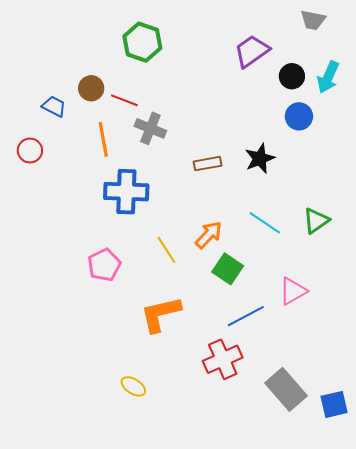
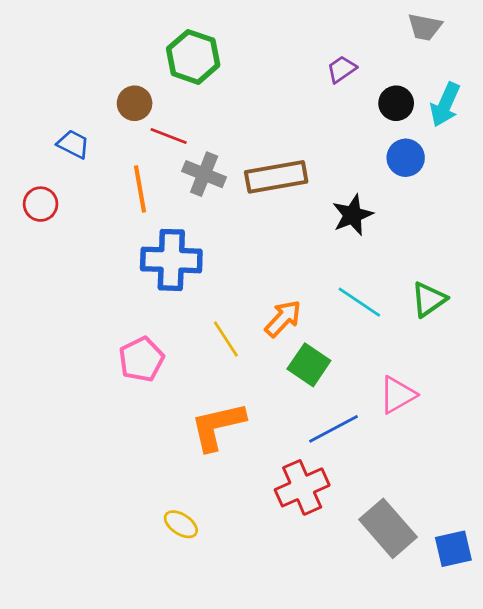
purple trapezoid: (252, 51) -> (342, 69), size x0.6
brown circle: (91, 88) -> (135, 103), moved
brown rectangle: (208, 164) -> (276, 177), moved, size x1.6

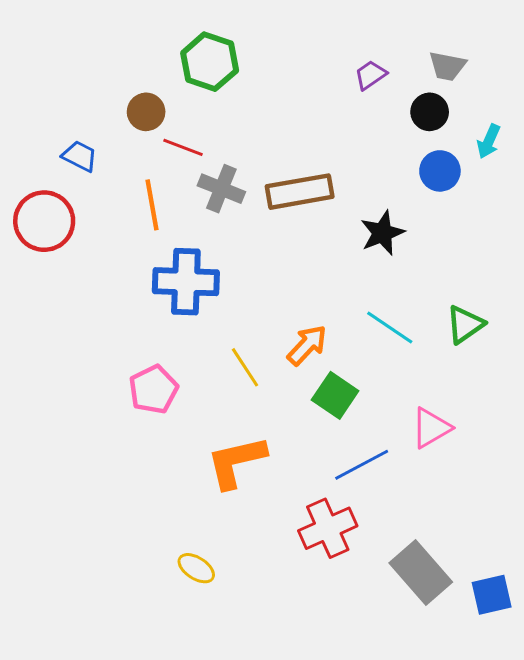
gray trapezoid: (425, 27) -> (447, 66), moved
cyan arrow: (445, 105) -> (489, 141), moved, size x0.7
red circle: (41, 204) -> (44, 221), size x1.6

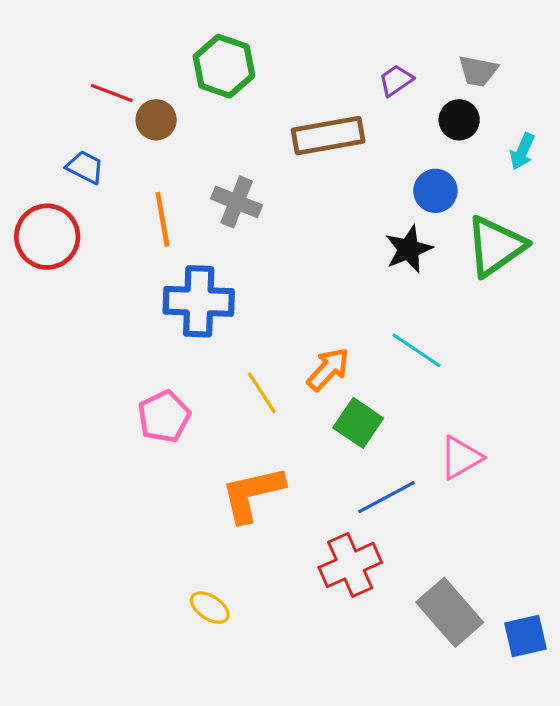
red line: (183, 147) -> (112, 93), moved
blue circle: (440, 171) -> (435, 191), moved
brown rectangle: (300, 192) -> (328, 136), moved
green triangle: (465, 325) -> (495, 246), moved, size x1.5

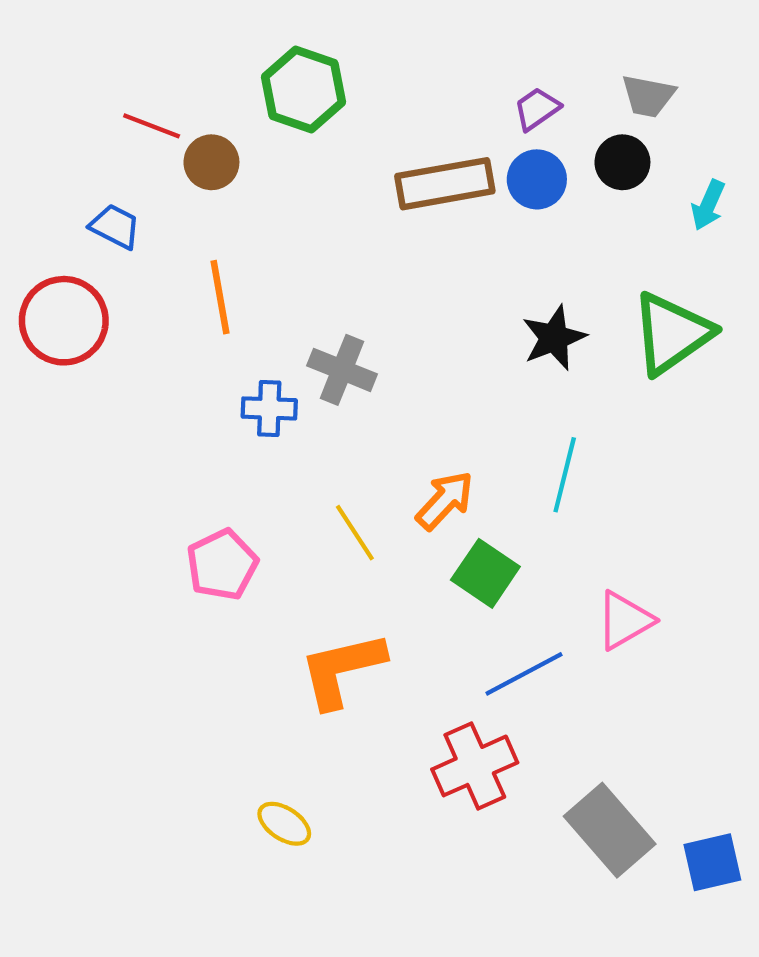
blue circle: (435, 191) -> (537, 179), moved
gray cross: (237, 202) -> (342, 370), moved
blue cross: (199, 301) -> (269, 408), size x0.6
cyan line: (417, 350) -> (565, 475), turned 70

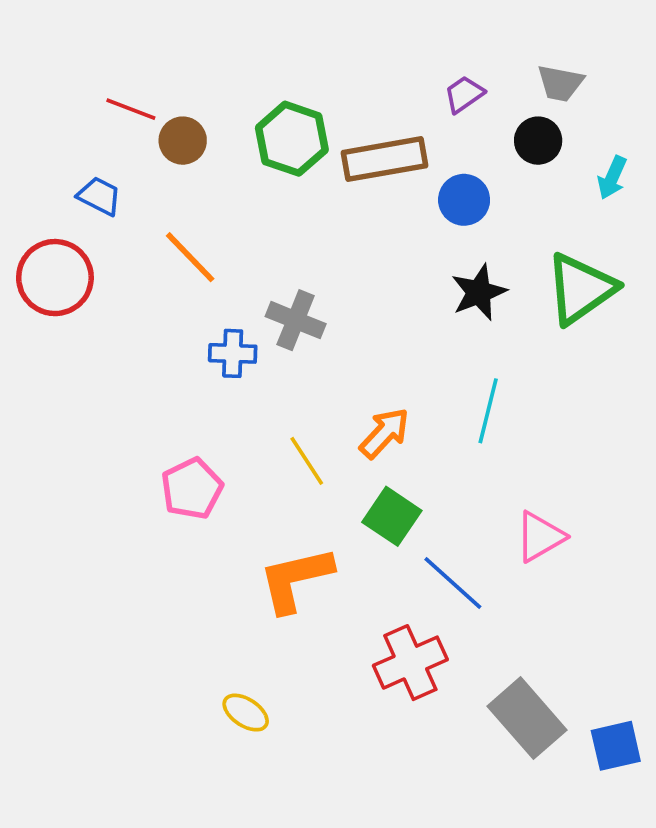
green hexagon: (304, 89) -> (292, 139), moved
blue circle: (537, 179) -> (464, 200), moved
orange line: (220, 297) -> (190, 257), turned -34
green square: (485, 573) -> (392, 516), moved
blue line: (524, 674) -> (453, 583), turned 70

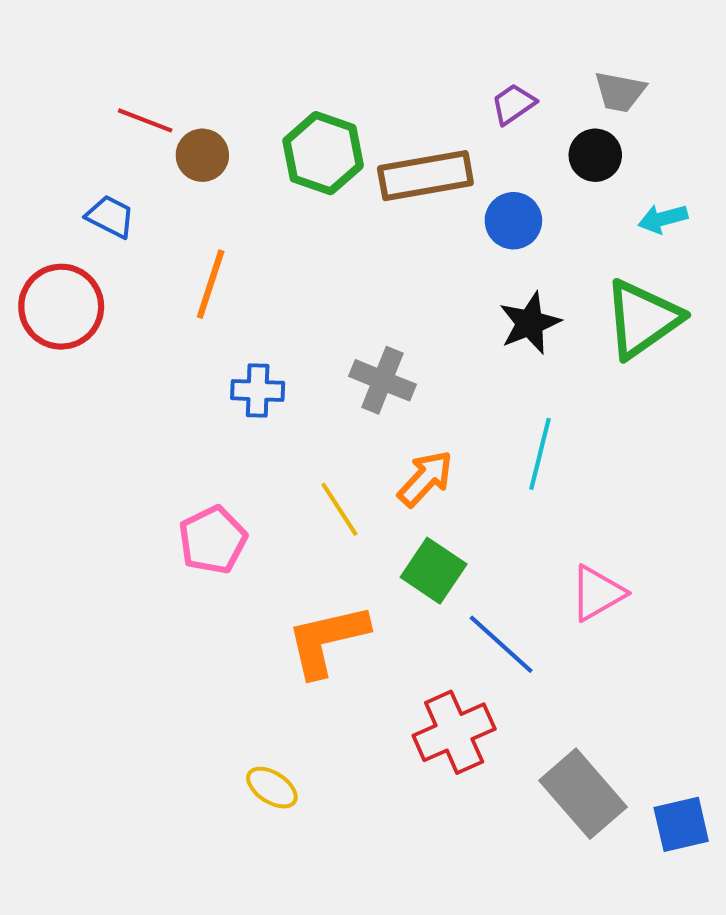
cyan arrow: (612, 178) -> (663, 219), moved, turned 51
orange line: (190, 257) -> (211, 284), turned 62
gray cross: (296, 320) -> (382, 380), moved

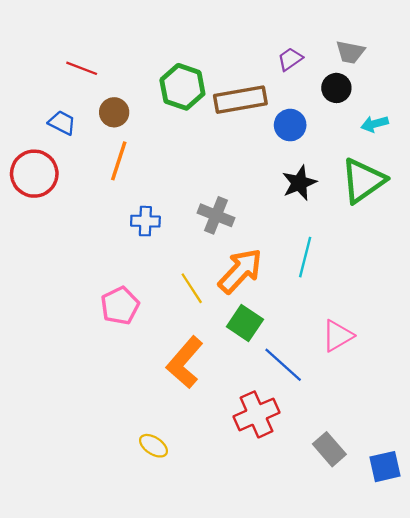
brown circle: (202, 155) -> (114, 112), moved
orange arrow: (425, 479) -> (240, 271), size x1.4
orange L-shape: (327, 640) -> (185, 362), turned -36
gray rectangle: (583, 794) -> (329, 449), size x0.7

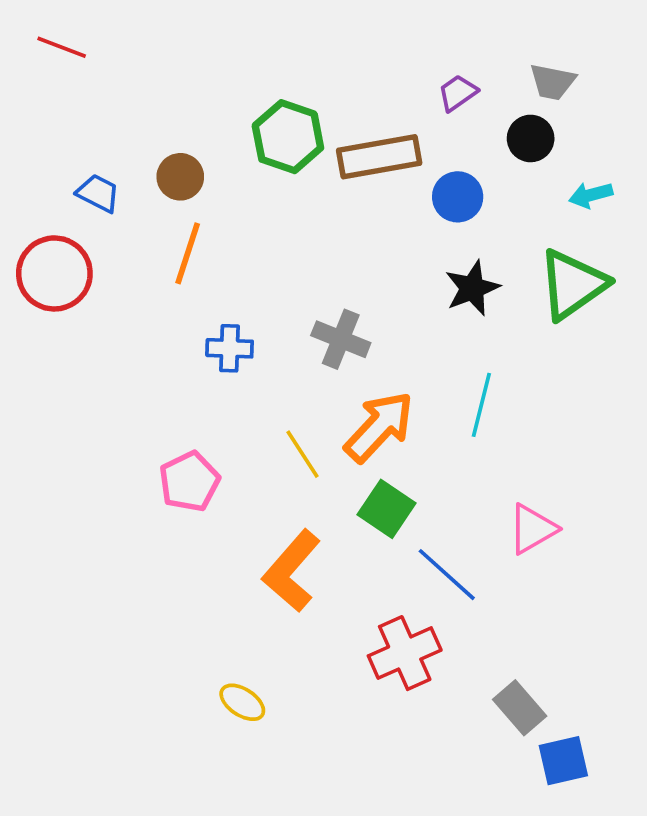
red line: (82, 68) -> (62, 47), moved
blue square: (385, 467) -> (563, 761), moved

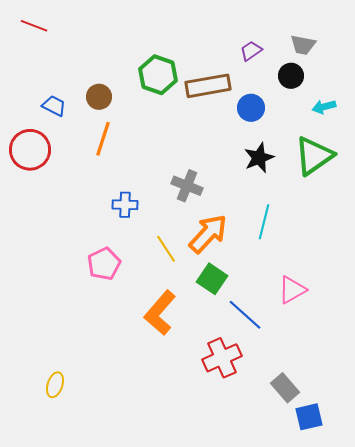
blue cross: (230, 348) -> (125, 205), moved
yellow ellipse: (242, 702) -> (55, 385), moved, turned 75

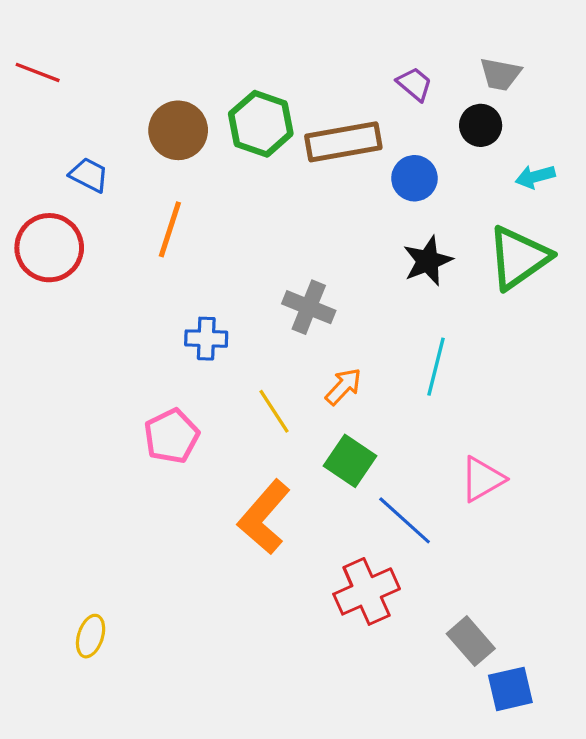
red line: (34, 26) -> (38, 72), moved
purple trapezoid: (251, 51) -> (414, 84), turned 75
brown circle: (99, 97) -> (178, 130), moved, size x1.4
orange arrow: (208, 234) -> (343, 386), size x0.6

